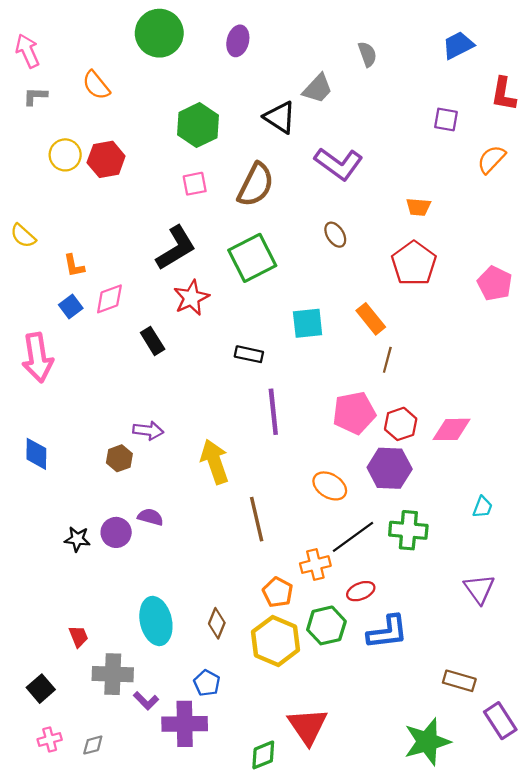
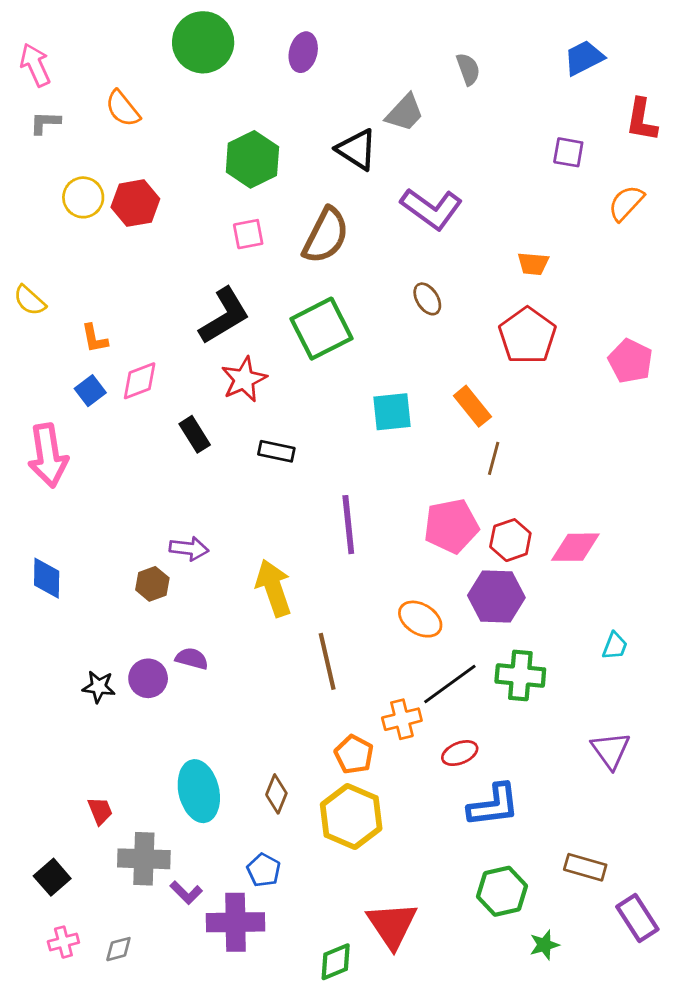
black rectangle: (249, 354) -> (276, 451), moved
green hexagon: (326, 625) -> (502, 891), moved
green star: (427, 742) -> (544, 945), size x0.5

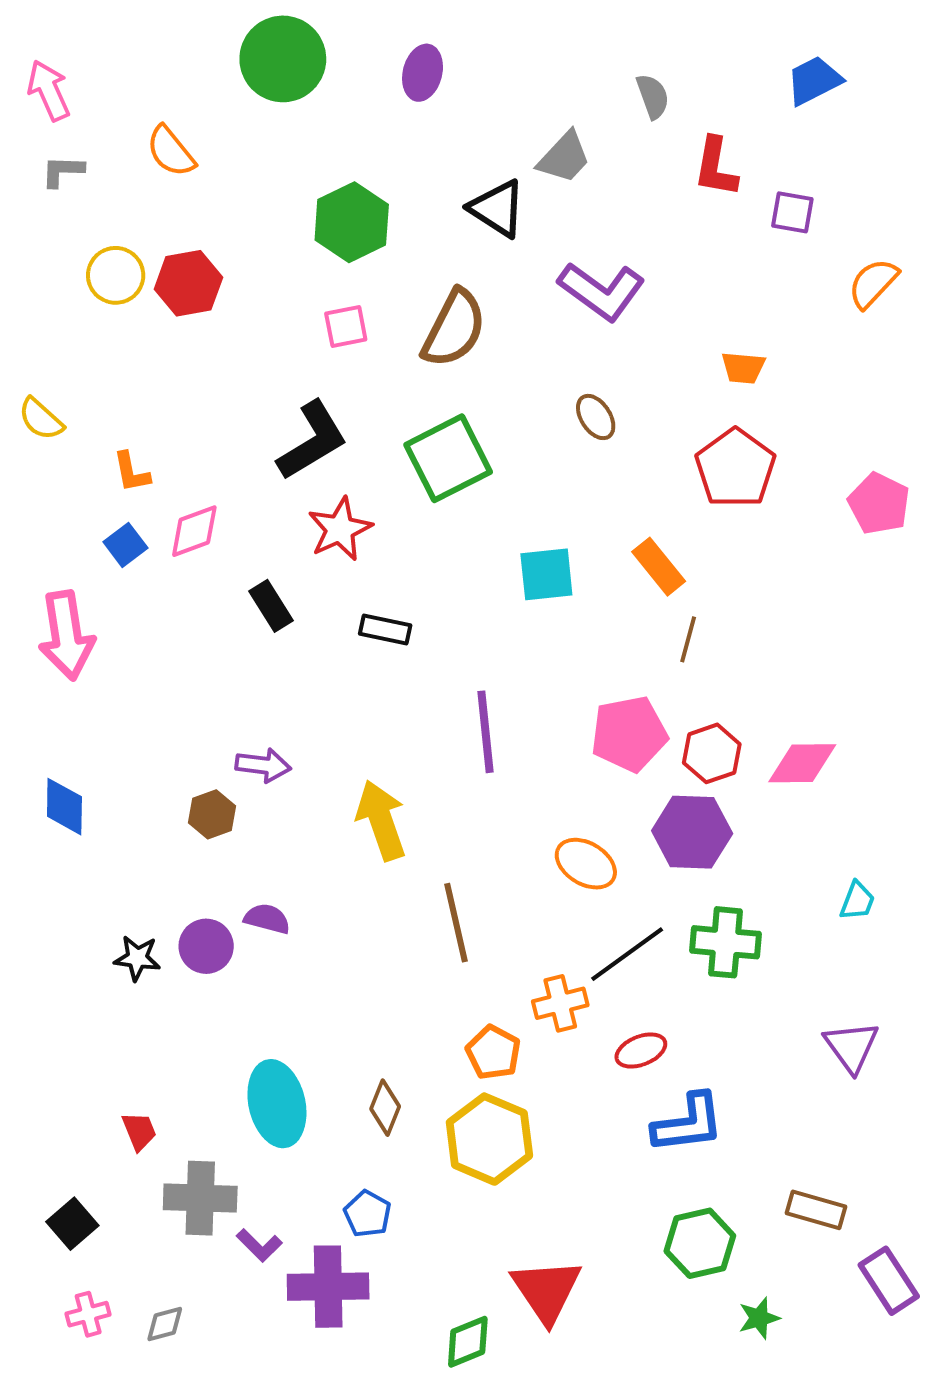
red L-shape: (642, 120) -> (716, 167), moved

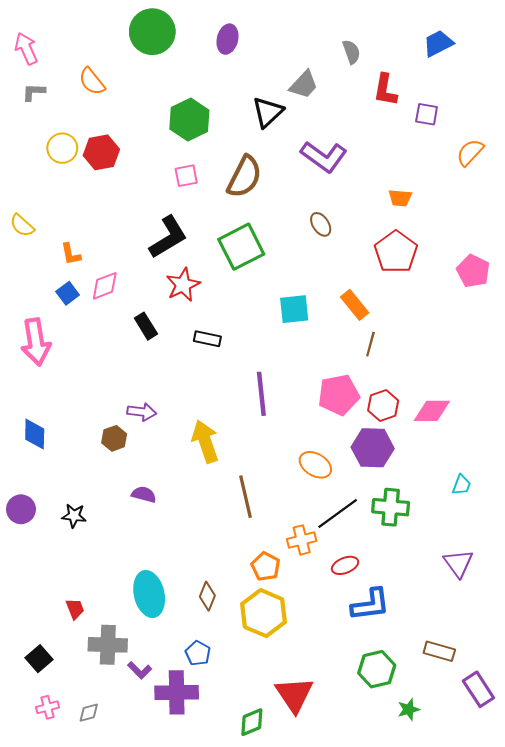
black triangle: (497, 208) -> (268, 112), turned 44
purple circle: (206, 946) -> (21, 509), moved

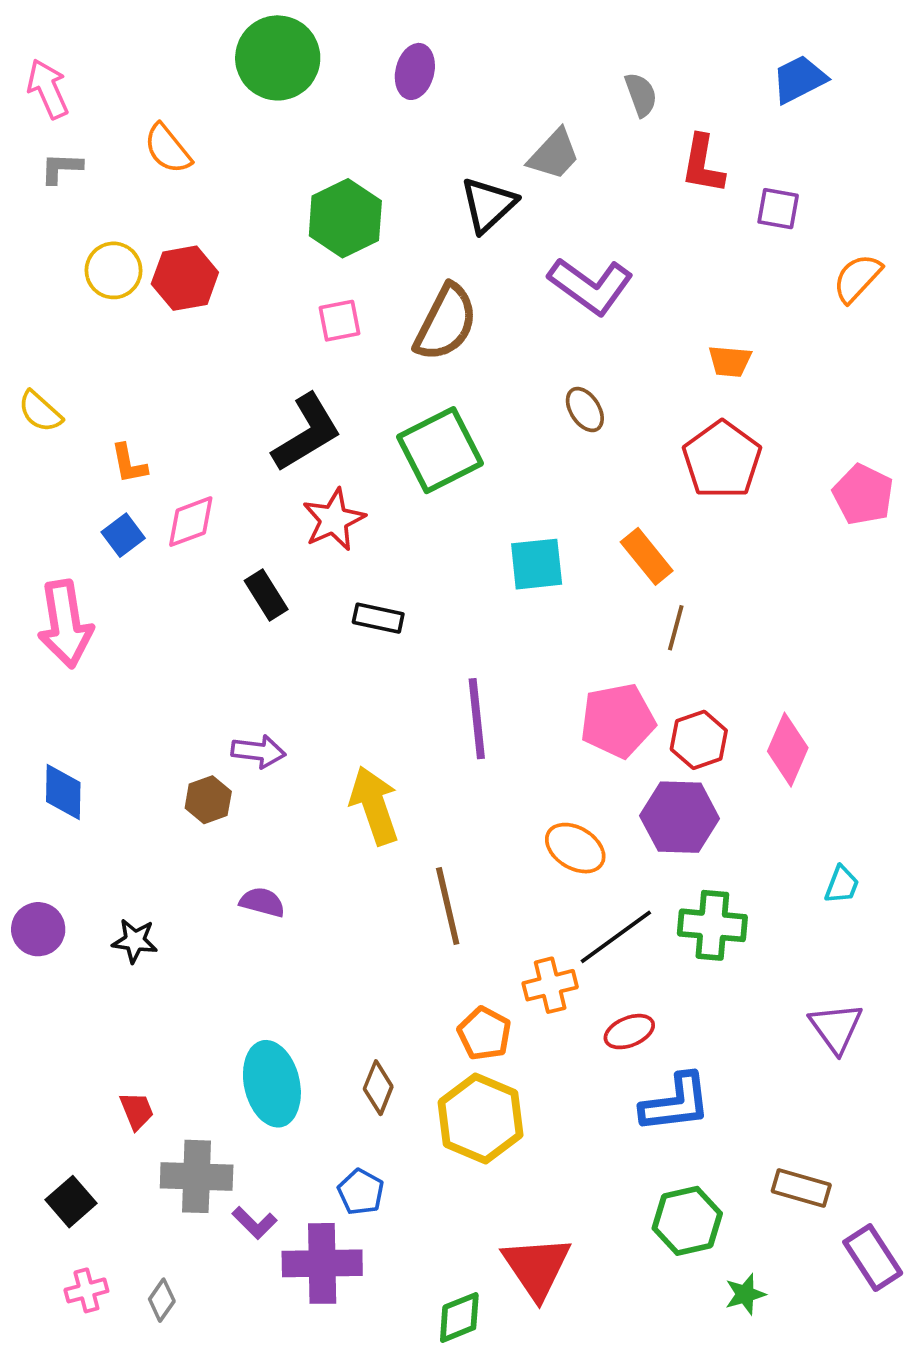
pink diamond: (432, 411) -> (788, 750), turned -66
gray diamond: (89, 713) -> (162, 1300), turned -40

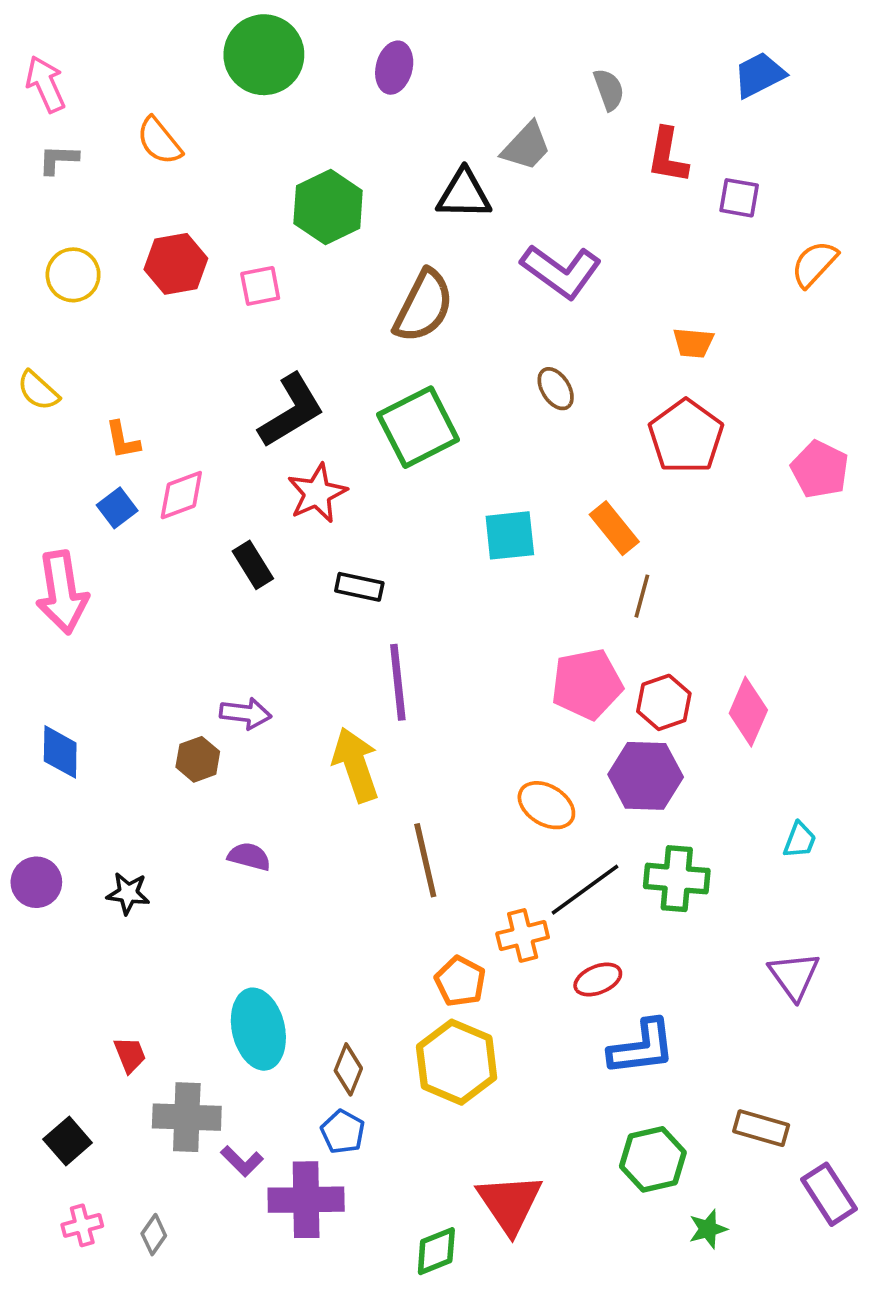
black triangle: (488, 205) -> (464, 194), turned 44
yellow circle: (114, 270) -> (73, 275), moved
pink square: (340, 321) -> (260, 286), moved
purple line: (477, 719) -> (398, 682), moved
brown diamond: (378, 1088) -> (348, 1069), moved

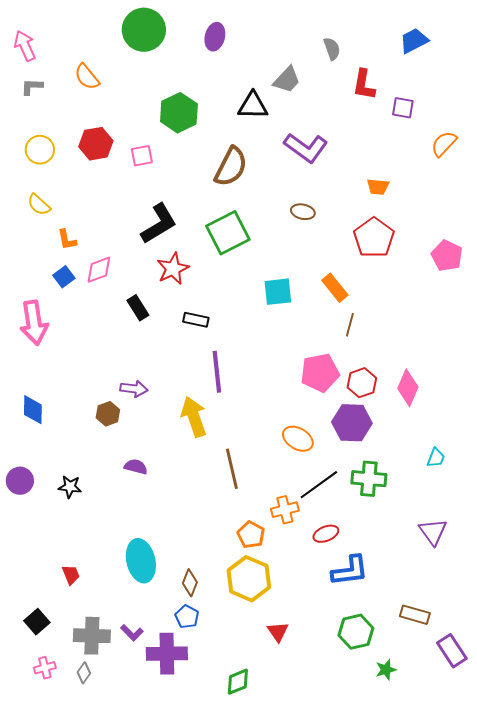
brown ellipse: (556, 389) -> (303, 212), turned -45
yellow semicircle: (38, 390) -> (39, 205), moved
gray cross: (187, 1117) -> (92, 636), moved
red triangle: (510, 1203) -> (278, 632), moved, size x0.6

